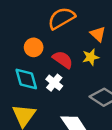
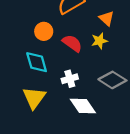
white cross: (54, 83) -> (70, 79), moved, turned 35

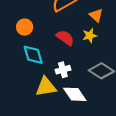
orange circle: (44, 31) -> (25, 27), moved
yellow triangle: (34, 98) -> (46, 87), moved, turned 45

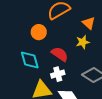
orange circle: (25, 27) -> (39, 32), moved
red semicircle: (65, 38) -> (60, 54), moved

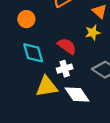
orange circle: (39, 32) -> (26, 19), moved

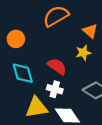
white cross: (65, 69) -> (55, 89), turned 32

